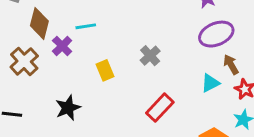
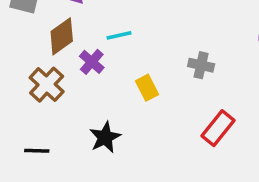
brown diamond: (39, 23) -> (62, 36), turned 44
gray cross: (150, 56) -> (201, 65), turned -30

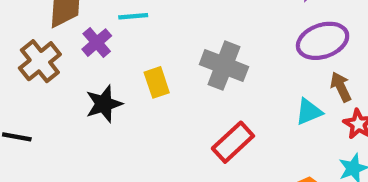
gray cross: (201, 65) -> (224, 66), size x1.5
black star: (105, 137) -> (104, 104), moved

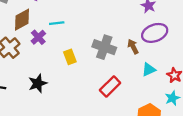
brown arrow: (341, 87) -> (133, 47), moved
black star: (104, 104) -> (38, 83), moved

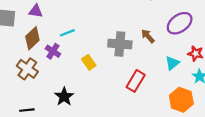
purple ellipse: (155, 33) -> (180, 23), moved
cyan triangle: (149, 70) -> (172, 63), moved

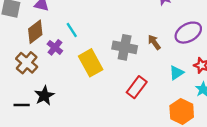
cyan line: (67, 33) -> (72, 30), turned 72
yellow rectangle: (89, 62) -> (91, 63), size x1.6
black star: (64, 97) -> (44, 96), moved

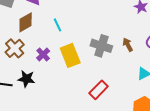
purple cross: (55, 47) -> (43, 54), moved
red rectangle: (137, 87) -> (99, 90), moved
black star: (44, 96) -> (26, 79), turned 30

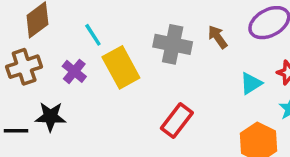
cyan line: (57, 25) -> (93, 35), moved
brown cross: (15, 48) -> (24, 67), turned 30

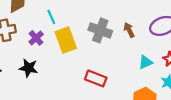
black star: (51, 117) -> (29, 68), moved
red rectangle: (177, 120) -> (96, 78), turned 65

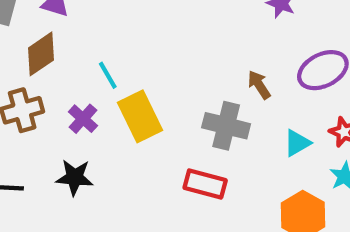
gray cross: (100, 30) -> (226, 126), moved

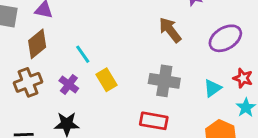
brown arrow: (259, 85) -> (170, 30), moved, size x1.4
yellow rectangle: (140, 116) -> (107, 80), size x0.7

